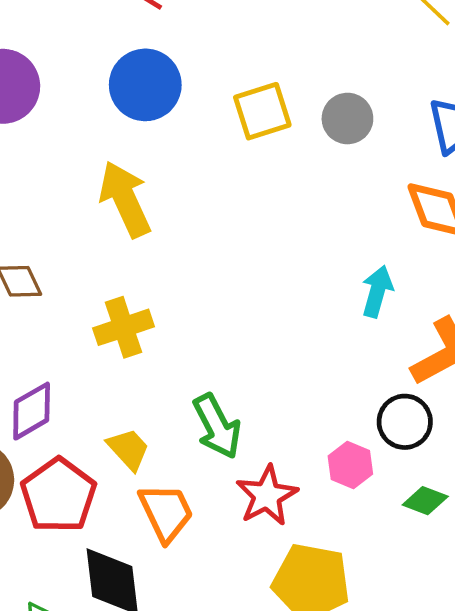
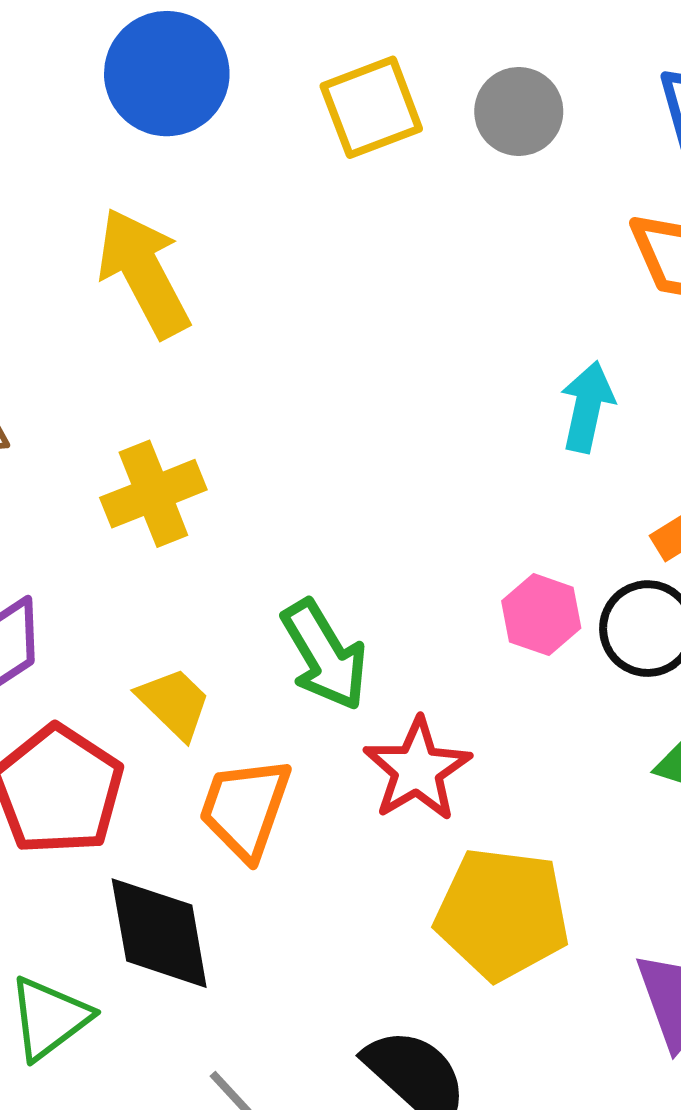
pink hexagon: (350, 465) -> (541, 615), moved
orange trapezoid: (166, 512) -> (245, 808), turned -132

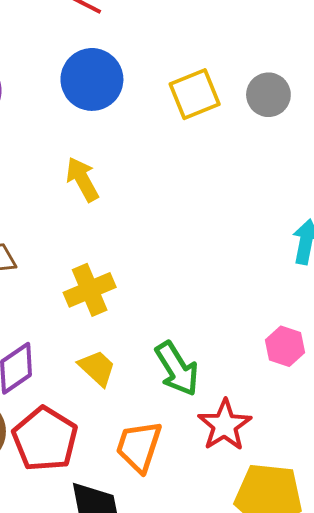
yellow arrow: (144, 273) -> (82, 179), size x0.7
yellow trapezoid: (174, 703) -> (97, 368), moved

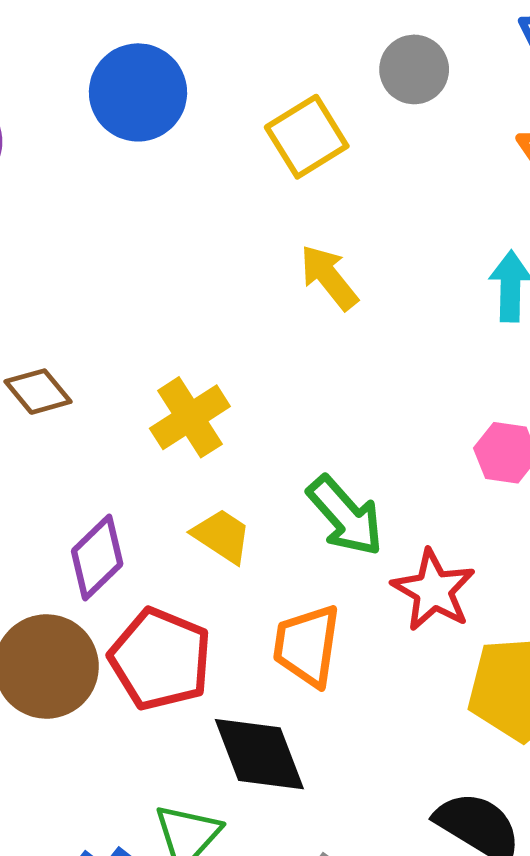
yellow square: (195, 94) -> (307, 137), moved
yellow arrow: (82, 179) -> (329, 277), moved

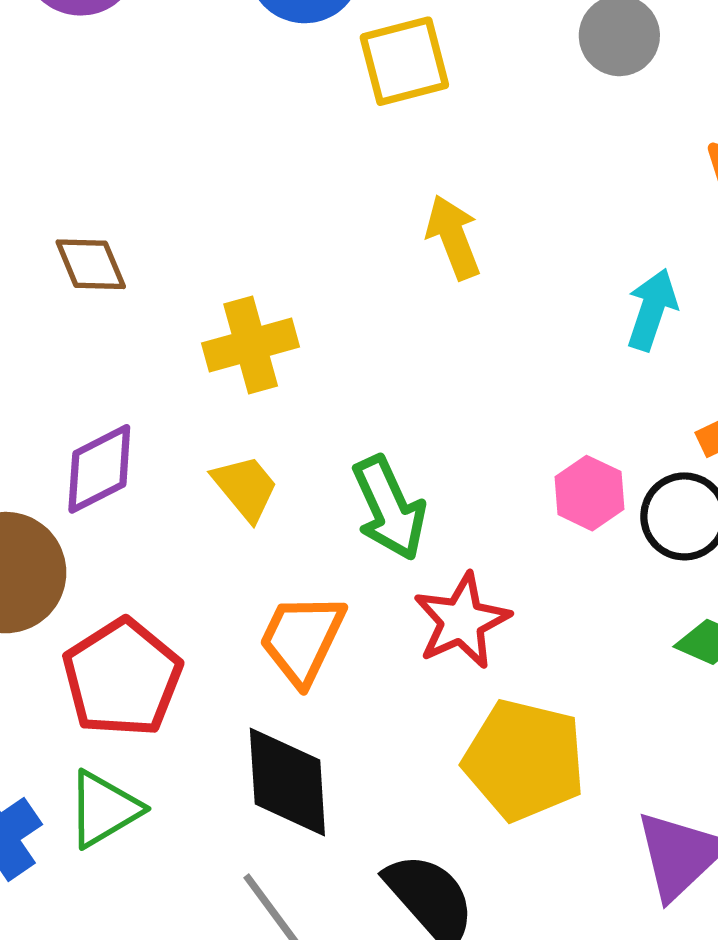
yellow square: (307, 137) -> (404, 61), moved
red pentagon: (160, 659) -> (122, 678), moved
black diamond: (259, 754) -> (287, 782), moved

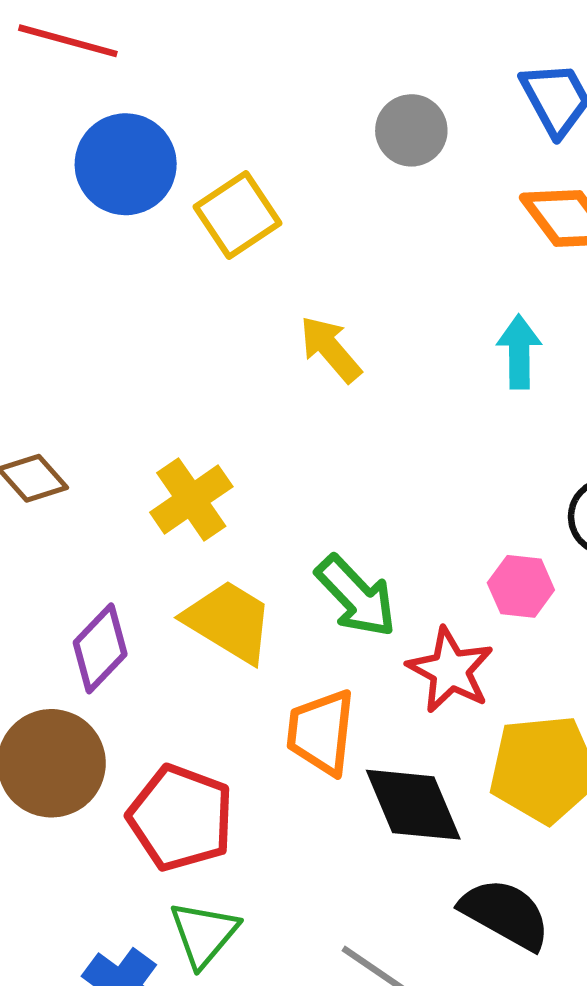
yellow trapezoid: (245, 488) -> (229, 621), size x1.5
pink hexagon: (589, 493) -> (521, 586), moved
black diamond: (287, 782) -> (413, 805), moved

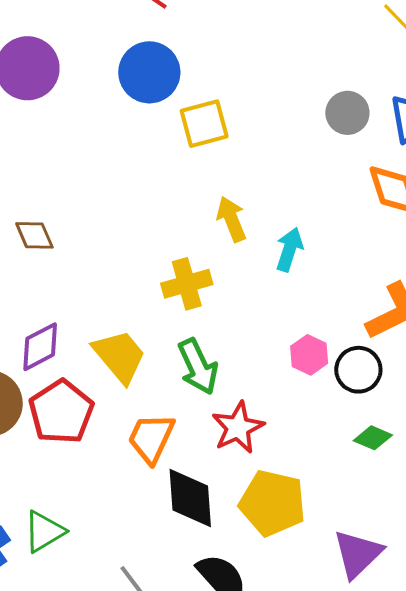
gray circle: (411, 130) -> (347, 113), moved
cyan arrow: (519, 352) -> (289, 249), moved
yellow cross: (191, 499) -> (187, 284), moved
pink hexagon: (521, 586) -> (309, 355), moved
red pentagon: (181, 818) -> (61, 412), moved

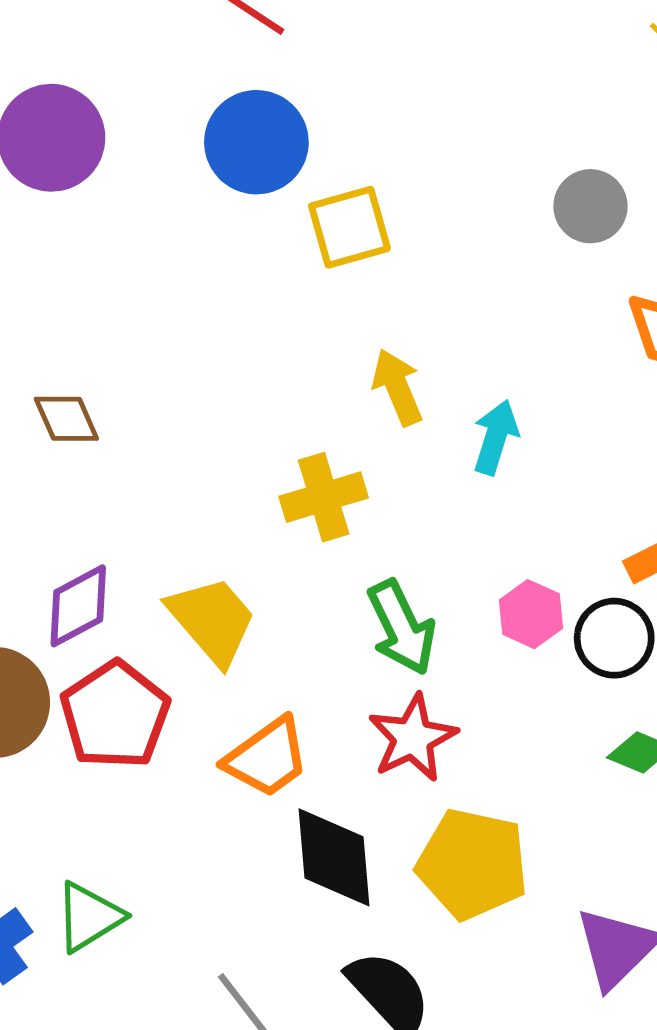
green arrow: (198, 367) -> (402, 628), moved
orange trapezoid: (151, 438) -> (267, 757), turned -150

